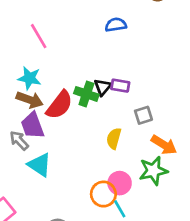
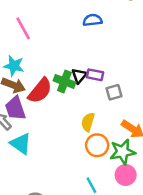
gray square: (143, 115) -> (114, 92), moved
pink circle: (120, 183) -> (126, 175), moved
orange circle: (103, 194) -> (97, 145), moved

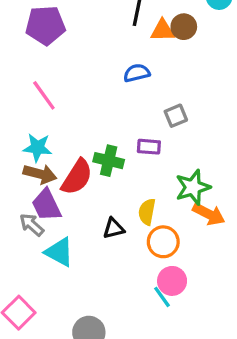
black triangle: (79, 76) -> (114, 228), moved, turned 42
gray square: (114, 92) -> (176, 116), moved
green star: (122, 152) -> (193, 187), moved
pink circle: (126, 175) -> (172, 281), moved

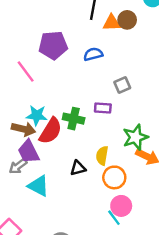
purple pentagon: (45, 25) -> (53, 45), moved
cyan star: (37, 148) -> (37, 115), moved
gray arrow: (32, 225) -> (18, 166), turned -78

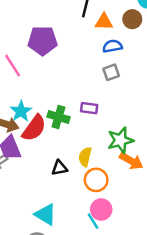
brown circle: (127, 20) -> (132, 19), moved
blue semicircle: (93, 54) -> (112, 46), moved
gray square: (122, 85) -> (111, 72), moved
cyan star: (37, 115) -> (21, 111), turned 30
cyan triangle: (38, 186) -> (45, 215), moved

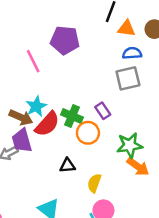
gray square: (111, 72) -> (128, 78), size x1.5
purple rectangle: (89, 108) -> (103, 111), turned 42
yellow semicircle: (85, 157) -> (94, 183), moved
orange circle: (96, 180) -> (88, 133), moved

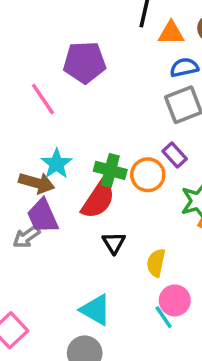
purple rectangle: (103, 111) -> (175, 155), moved
red semicircle: (47, 124) -> (98, 200), moved
orange circle: (88, 133) -> (148, 175), moved
black triangle: (68, 165) -> (114, 243), turned -49

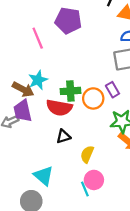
green cross: (110, 170) -> (70, 91), turned -30
red semicircle: (98, 200) -> (59, 108), turned 55
black triangle: (114, 243) -> (63, 136), turned 32

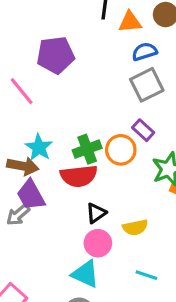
yellow semicircle: (87, 154) -> (135, 227), turned -108
pink circle: (94, 180) -> (98, 243), moved
cyan line: (85, 189) -> (146, 275), turned -32

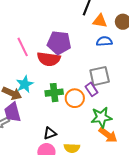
purple pentagon: (56, 55) -> (59, 43), moved
gray square: (147, 85) -> (100, 76), moved
red semicircle: (79, 176) -> (49, 59), moved

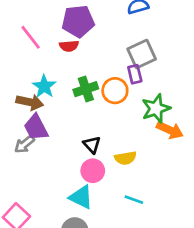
red semicircle: (49, 59) -> (69, 46), size x0.6
purple rectangle: (92, 89) -> (135, 74), turned 32
black triangle: (50, 133) -> (92, 145), turned -40

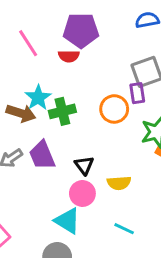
green cross: (86, 89) -> (62, 111), moved
purple trapezoid: (36, 127) -> (42, 155), moved

